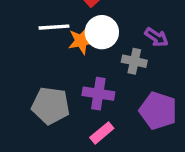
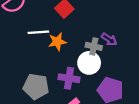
white circle: (102, 32) -> (89, 63), moved
gray cross: (134, 61) -> (94, 46), moved

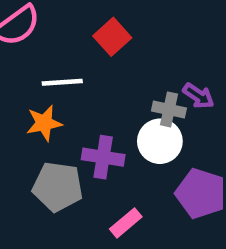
orange star: (57, 42) -> (44, 123), moved
purple cross: (69, 78) -> (103, 157), moved

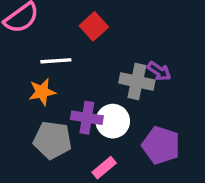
gray cross: (169, 109) -> (137, 82), size x1.4
white circle: (160, 141) -> (113, 121), moved

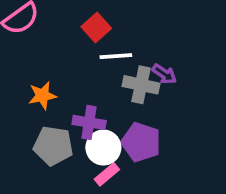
white line: (56, 61) -> (116, 56), moved
white circle: (113, 121) -> (103, 148), moved
purple pentagon: (161, 145) -> (141, 142), moved

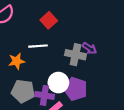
white line: (116, 56) -> (38, 46), moved
purple cross: (89, 122) -> (44, 95), moved
white circle: (103, 148) -> (58, 83), moved

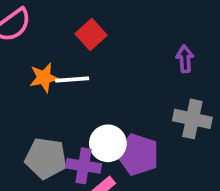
purple arrow: (89, 48) -> (185, 59), moved, turned -128
gray cross: (76, 55) -> (192, 119), moved
orange star: (17, 61) -> (44, 78), moved

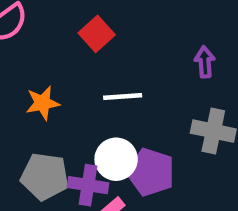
orange star: (44, 78) -> (43, 103), moved
white line: (72, 79) -> (123, 97), moved

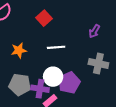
purple arrow: (205, 62) -> (94, 31), turned -144
purple pentagon: (151, 172) -> (69, 83), turned 30

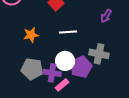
gray cross: (98, 63) -> (99, 54), moved

